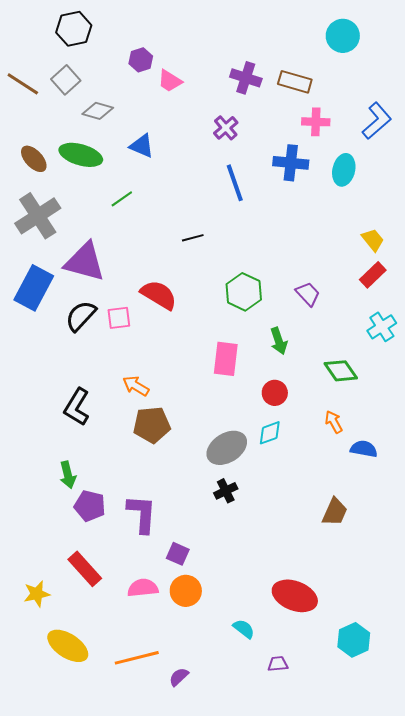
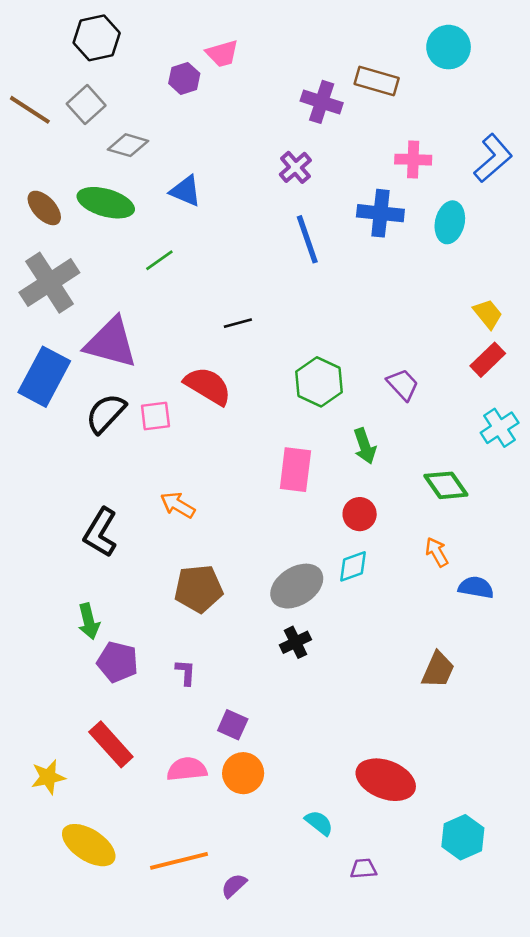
pink trapezoid: (170, 81) -> (222, 54), moved, turned -48
brown rectangle: (295, 82) -> (377, 81), moved
black line: (193, 238) -> (238, 323), moved
brown pentagon: (152, 425) -> (199, 589), moved
purple L-shape: (142, 514) -> (186, 672), size x0.5

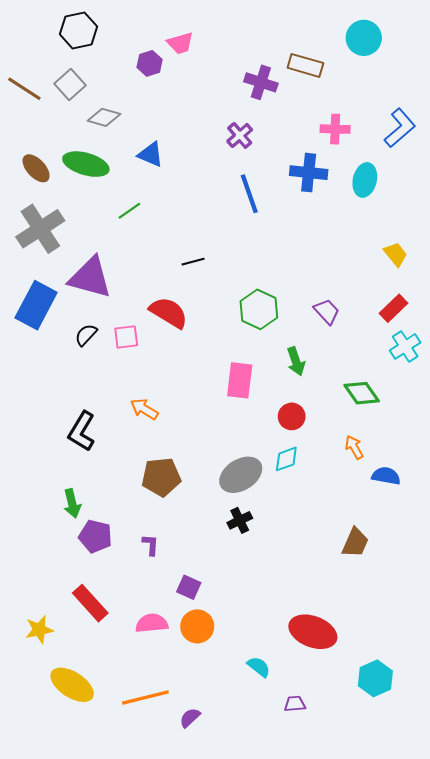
red rectangle: (488, 360) -> (393, 308), moved
black semicircle: (106, 413) -> (86, 335), size x0.7

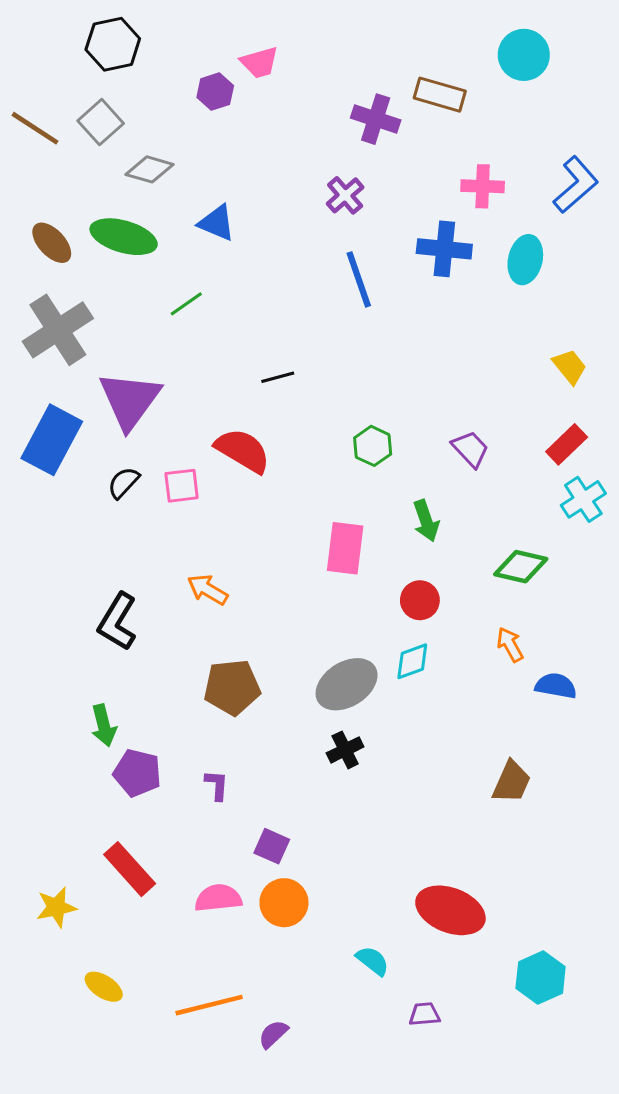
purple triangle: (90, 278) -> (130, 400), turned 51
green hexagon: (259, 309) -> (373, 446), size x0.7
green diamond: (362, 393) -> (521, 567), turned -42
yellow ellipse: (72, 685) -> (104, 987), size x0.6

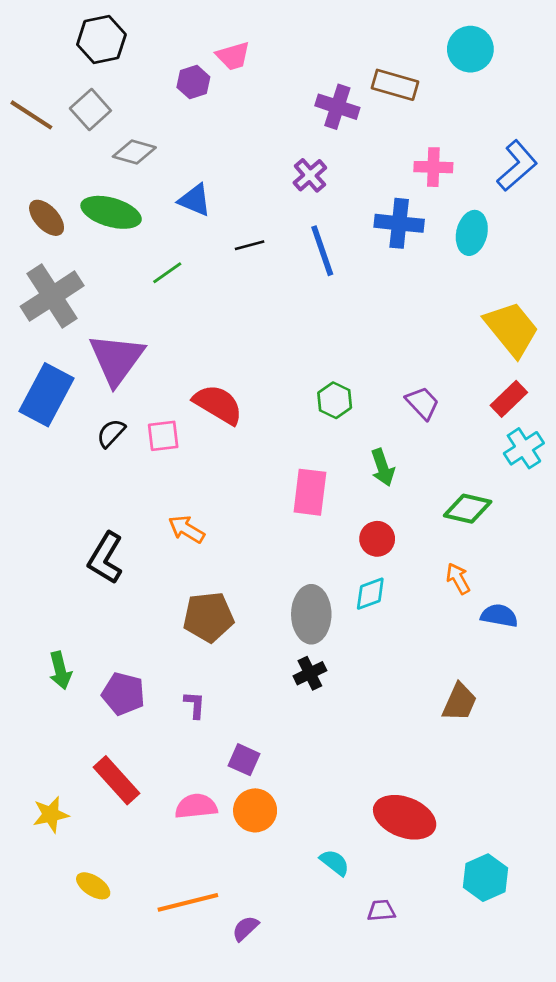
yellow trapezoid: (570, 367) -> (512, 329), size x1.8
black line: (278, 377) -> (250, 245), moved
gray ellipse: (347, 684) -> (311, 614), turned -58
green arrow: (104, 726) -> (60, 670), moved

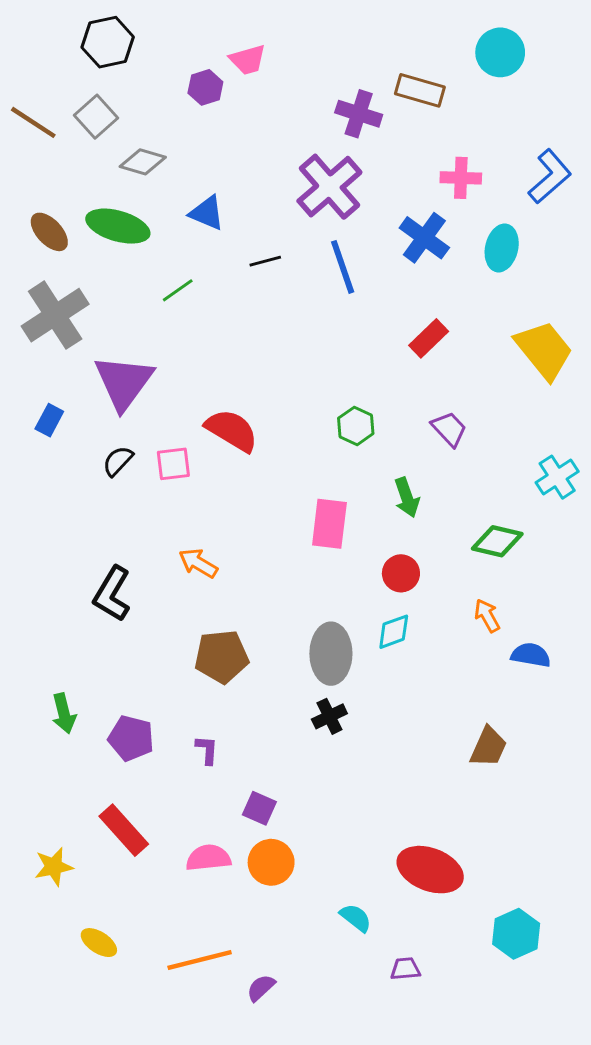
purple cross: (310, 175) -> (329, 187), size x1.8
blue cross: (399, 223) -> (424, 238), turned 30
blue rectangle: (47, 395) -> (49, 420), size x0.5
red rectangle: (509, 399) -> (429, 338), moved

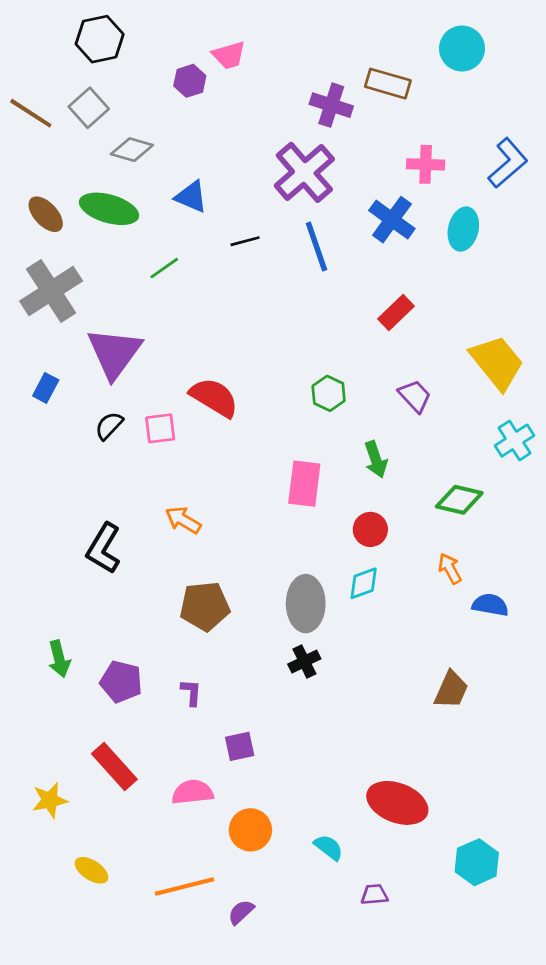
yellow trapezoid: (544, 350) -> (497, 362), moved
purple square: (259, 808) -> (240, 746), turned -36
orange circle: (271, 862) -> (250, 830), moved

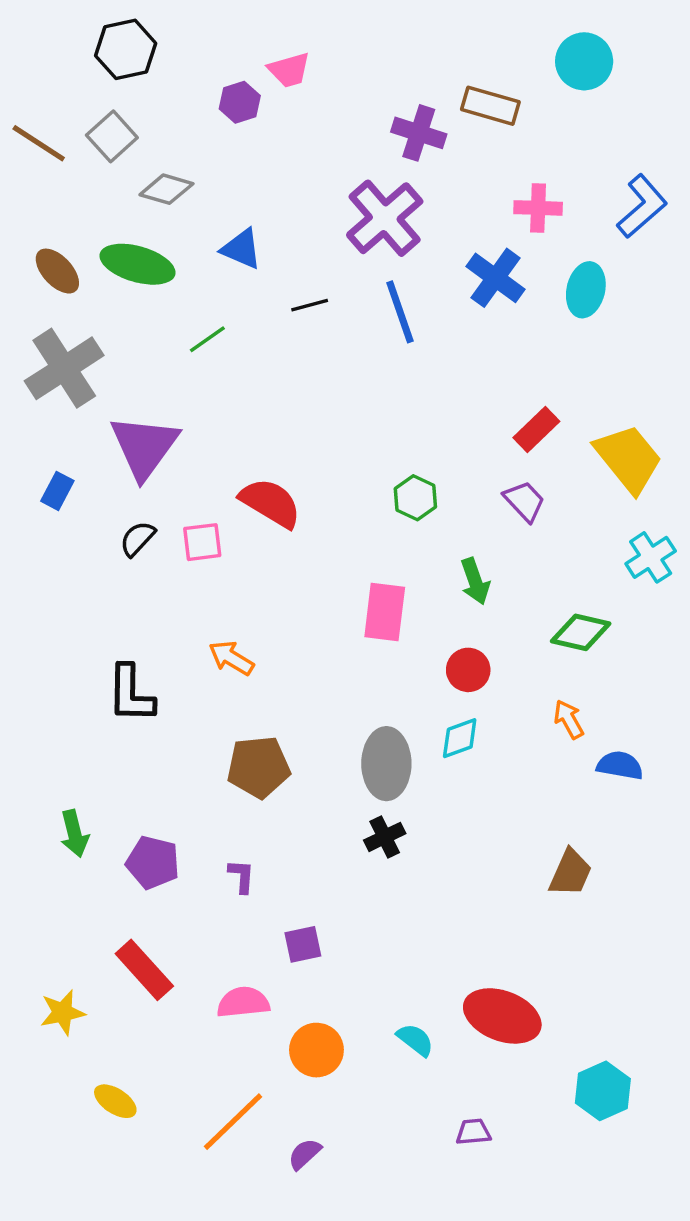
red rectangle: (396, 313) -> (536, 430), moved
black L-shape: (104, 548) -> (131, 694), turned -30
cyan semicircle: (329, 847) -> (415, 1040), moved
orange line: (184, 886) -> (233, 1122), turned -30

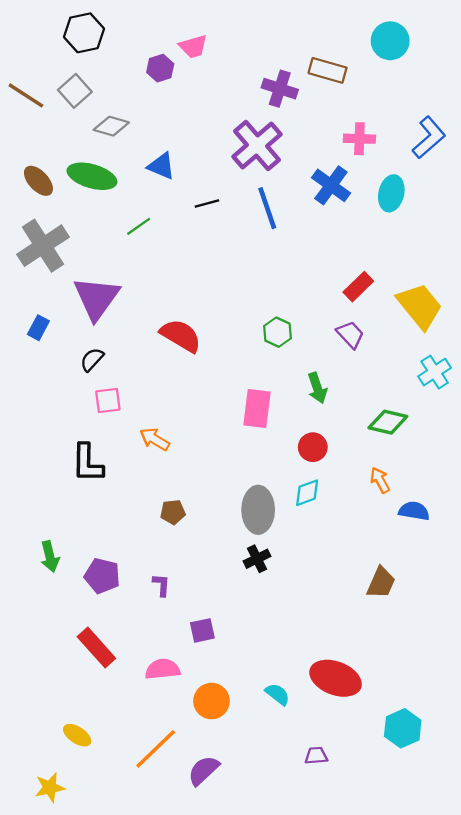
pink square: (202, 542) -> (108, 400), moved
brown pentagon: (259, 767) -> (173, 512), size x0.6
yellow star: (62, 1013) -> (50, 788), moved
purple semicircle: (305, 1154) -> (203, 770), size x1.4

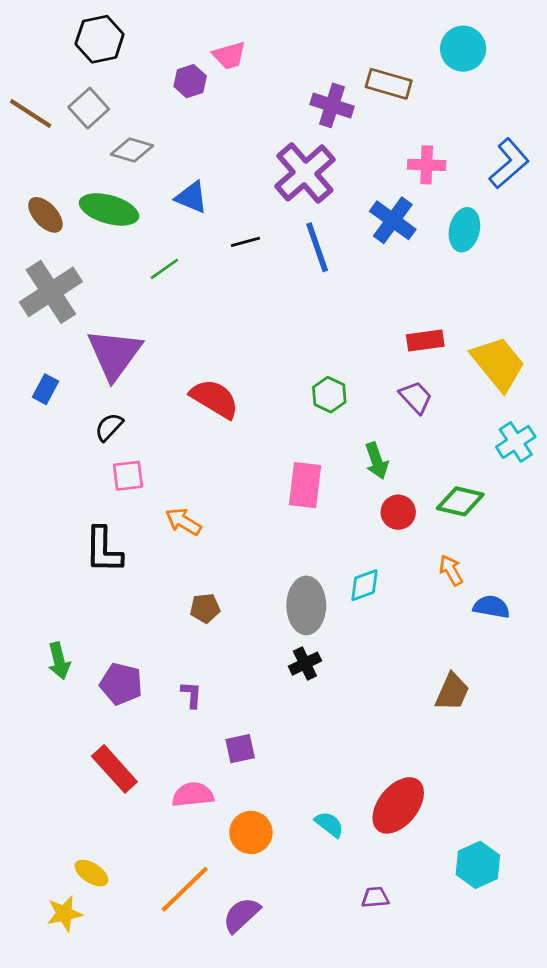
red rectangle: (358, 287) -> (425, 341), turned 36
red circle: (313, 447) -> (398, 512), moved
red ellipse: (336, 678) -> (398, 805), turned -72
yellow star: (50, 788) -> (64, 914), moved

